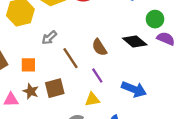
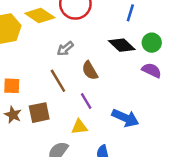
gray arrow: (49, 38) -> (65, 49), moved
purple semicircle: (166, 39) -> (152, 70), moved
black diamond: (135, 42) -> (122, 45), moved

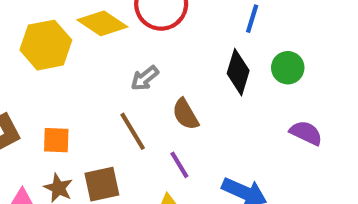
black diamond: (122, 45) -> (238, 72), turned 64
purple semicircle: (152, 70) -> (306, 133), moved

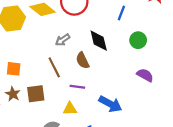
black diamond: (238, 72) -> (99, 41), moved, turned -35
purple line: (179, 165) -> (77, 87), turned -56

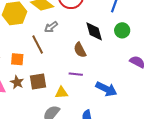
gray arrow: (63, 40) -> (51, 27), moved
green circle: (138, 40) -> (122, 30), moved
brown line: (54, 67) -> (38, 44), moved
yellow triangle: (70, 109) -> (61, 93), moved

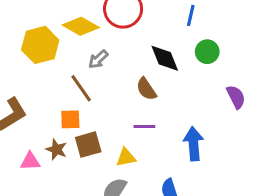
orange square: (17, 59) -> (70, 119), moved
purple semicircle: (137, 62) -> (236, 97), turned 42
blue arrow: (106, 89) -> (194, 144), turned -115

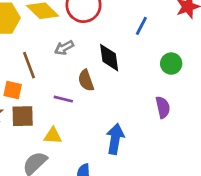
green circle: (207, 52) -> (171, 64), moved
gray arrow: (98, 59) -> (64, 48), moved
purple line: (144, 127) -> (63, 99), moved

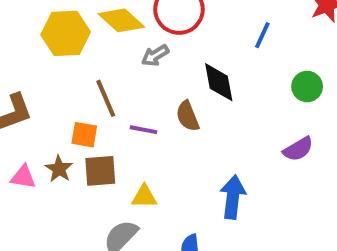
gray arrow: (64, 48) -> (155, 55), moved
purple line: (63, 99) -> (144, 130), moved
purple semicircle: (163, 107) -> (298, 149), turned 75

